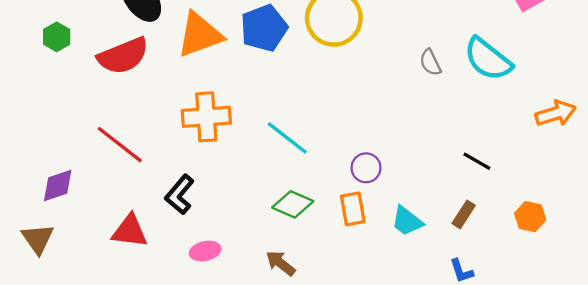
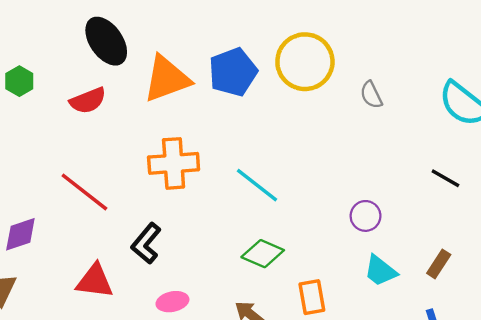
red semicircle: (123, 56) -> (88, 101), size x0.7
gray semicircle: (430, 62) -> (371, 95), moved
black line: (477, 161) -> (445, 178), moved
purple circle: (366, 168) -> (366, 216), moved
orange rectangle: (353, 209) -> (312, 297), moved

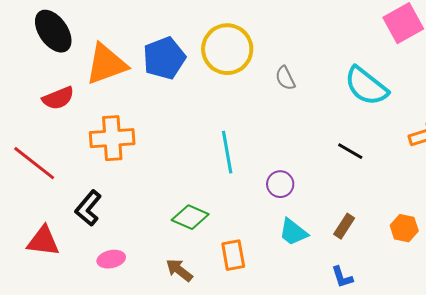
red semicircle: (88, 101) -> (58, 98), moved
cyan line: (257, 185) -> (227, 152), moved, turned 42

